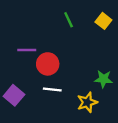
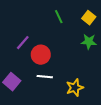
purple line: (27, 50) -> (23, 43), turned -49
green star: (103, 79) -> (89, 42), moved

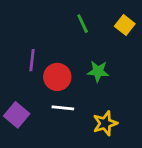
green star: (89, 42) -> (98, 71), moved
purple line: (23, 43) -> (32, 60), turned -35

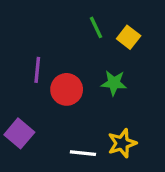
yellow square: (125, 25) -> (129, 37), moved
white line: (63, 108) -> (83, 153), moved

